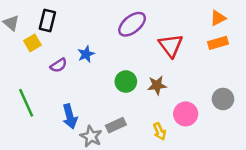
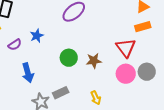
red triangle: (171, 45) -> (126, 48), moved
pink circle: (186, 114) -> (126, 74), moved
blue arrow: (70, 116) -> (28, 73), moved

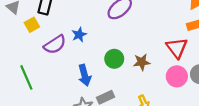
purple semicircle: (15, 45) -> (55, 45), size x1.5
blue arrow: (28, 73) -> (85, 75), moved

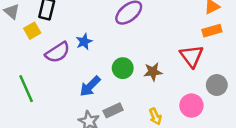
blue arrow: (85, 75) -> (90, 86), turned 60
pink circle: (177, 76) -> (191, 106), moved

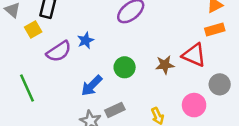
red triangle: (191, 56) -> (194, 55), turned -30
brown star: (153, 72) -> (165, 65), moved

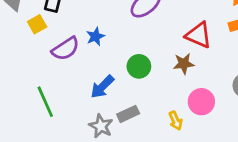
red triangle: (194, 55) -> (199, 35), moved
green line: (27, 88) -> (45, 102), moved
pink circle: (194, 105) -> (201, 102), moved

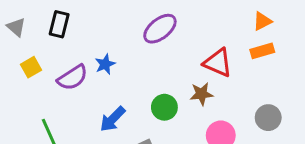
yellow square: (37, 24) -> (31, 67), moved
green circle: (139, 66) -> (164, 107), moved

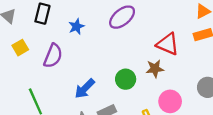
blue star: (105, 64) -> (76, 26), moved
purple semicircle: (73, 78) -> (53, 56), turned -35

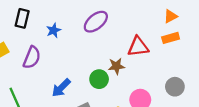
red triangle: (168, 44) -> (138, 47), turned -30
brown star: (155, 69) -> (116, 66), moved

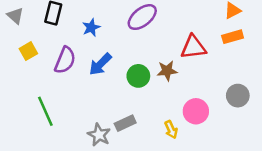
green circle: (99, 79) -> (138, 76), moved
blue arrow: (61, 88) -> (100, 64), moved

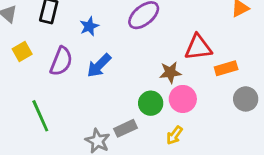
orange rectangle: (233, 37) -> (226, 68), moved
green circle: (138, 76) -> (151, 103), moved
pink circle: (196, 111) -> (183, 99), moved
yellow arrow: (171, 130) -> (174, 135), turned 60

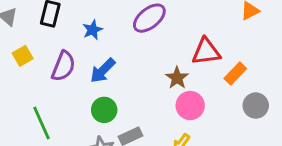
orange rectangle: (226, 68) -> (235, 73), turned -30
brown star: (170, 72) -> (177, 78), turned -30
green circle: (151, 103) -> (104, 110), moved

